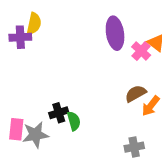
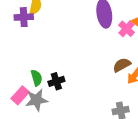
green semicircle: (74, 121) -> (37, 78), moved
pink rectangle: (16, 129) -> (20, 95), turned 36

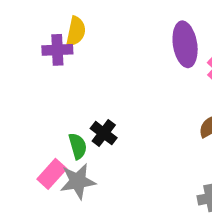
black cross: (56, 81) -> (104, 133), moved, turned -35

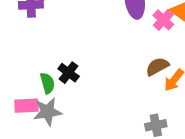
pink rectangle: (52, 174) -> (26, 106), turned 45

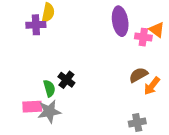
pink cross: (163, 20) -> (143, 37), turned -35

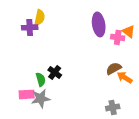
orange arrow: (152, 86) -> (125, 77), turned 84

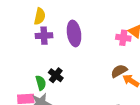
purple ellipse: (99, 24) -> (74, 33), moved
purple cross: (30, 27) -> (44, 36), moved

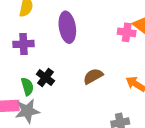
purple cross: (44, 36) -> (23, 44), moved
brown semicircle: (119, 71) -> (93, 76), moved

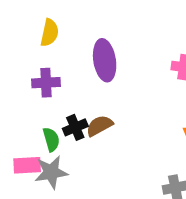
brown semicircle: (93, 76) -> (99, 126), moved
black cross: (45, 78) -> (75, 127), turned 30

